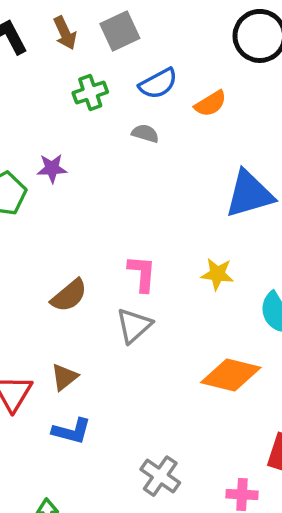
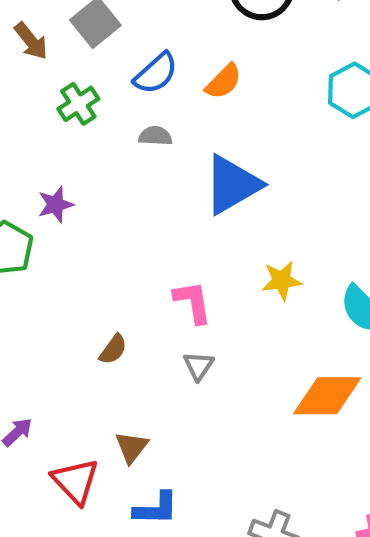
blue triangle: (249, 194) -> (232, 185), moved
brown semicircle: (69, 295) -> (113, 349), size x0.7
gray triangle: (134, 326) -> (199, 366), size x0.7

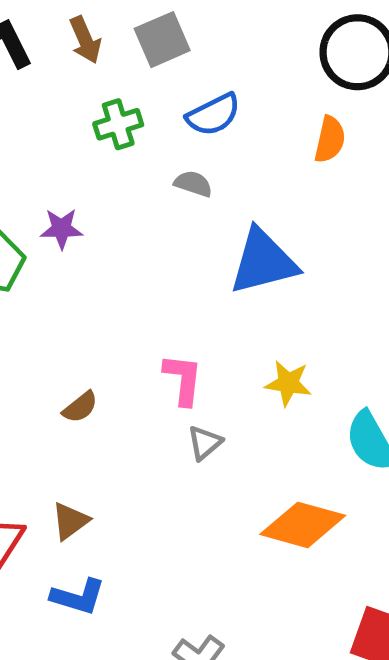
orange semicircle: (224, 82) -> (330, 139), moved, turned -48
gray triangle: (199, 366) -> (205, 443), moved

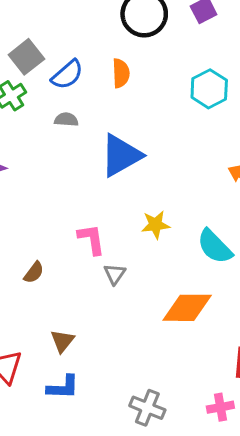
gray square: (162, 40) -> (26, 57), moved
orange semicircle: (330, 139) -> (121, 73), moved
brown triangle: (70, 521) -> (62, 341), moved

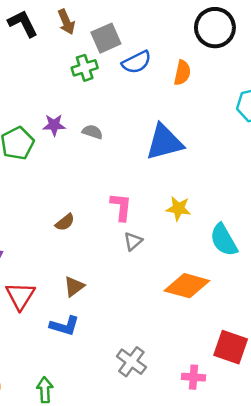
gray semicircle: (66, 120) -> (92, 132), moved

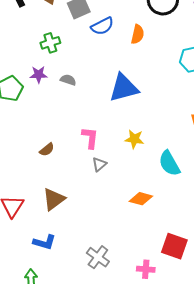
green cross: (85, 68) -> (50, 43), moved
orange diamond: (187, 286) -> (141, 199), size x0.7
brown triangle: (74, 287) -> (54, 199), size x1.4
blue L-shape: (64, 326) -> (44, 242), moved

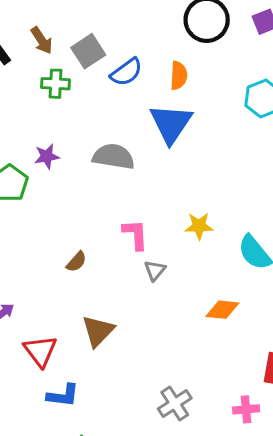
green cross: (50, 43) -> (56, 84), moved, turned 30
gray semicircle: (68, 80) -> (114, 157), moved, size x1.8
blue triangle: (124, 88) -> (171, 124), moved, turned -32
blue L-shape: (44, 242) -> (63, 395), moved
gray cross: (98, 257) -> (175, 403), turned 30

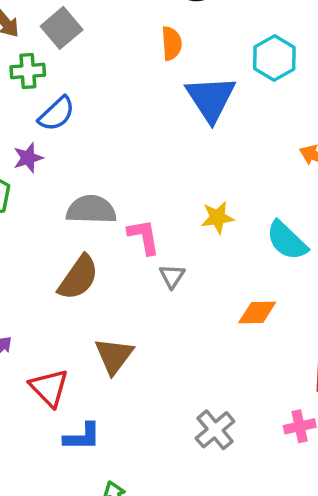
blue semicircle: (126, 72) -> (57, 114), moved
blue triangle: (171, 124) -> (211, 99), moved
gray semicircle: (114, 157) -> (91, 210), moved
brown semicircle: (76, 262) -> (78, 277), size x1.8

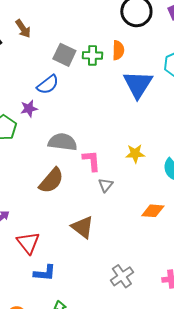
gray square: (62, 28) -> (64, 55), moved, turned -30
green cross: (28, 71) -> (92, 55), moved
brown triangle: (114, 356) -> (83, 227), moved, turned -35

